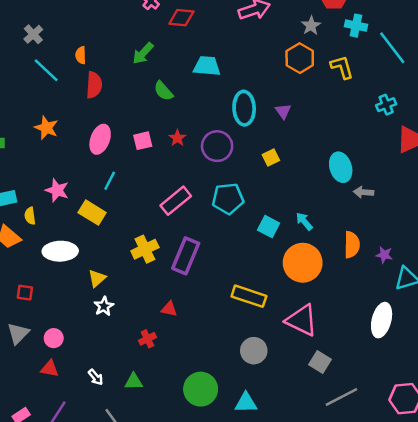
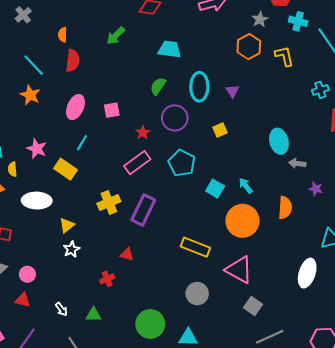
cyan line: (46, 70) -> (34, 65), moved
green semicircle: (163, 91) -> (158, 86), moved, turned 72
red star: (177, 138) -> (143, 133), moved
cyan pentagon: (228, 199) -> (182, 163), turned 30
purple star: (384, 255) -> (316, 189), moved

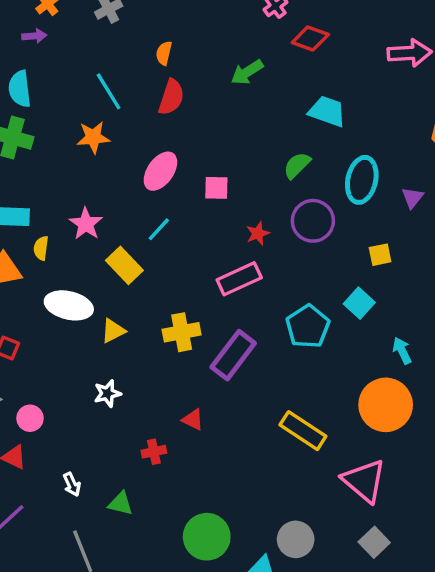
orange star: (30, 95) -> (93, 137), turned 30
cyan pentagon: (182, 163) -> (308, 327), moved
cyan square: (215, 189) -> (359, 303), moved
yellow triangle: (67, 225) -> (113, 331), moved
gray circle: (197, 294) -> (296, 539), moved

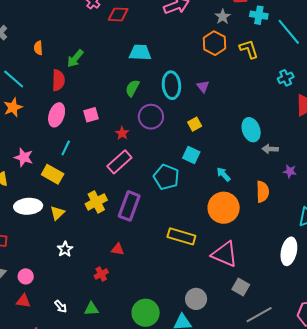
green arrow: (247, 72) -> (75, 58), moved
red semicircle: (171, 97) -> (58, 80), moved

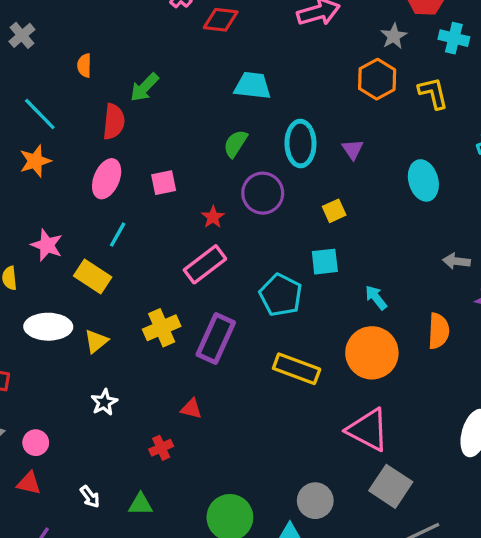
cyan ellipse: (251, 130) -> (423, 180), moved
cyan square: (191, 155) -> (325, 262), turned -36
yellow rectangle: (181, 236) -> (297, 369), moved
gray square: (241, 287) -> (391, 486), size x1.4

